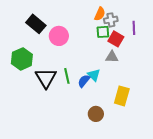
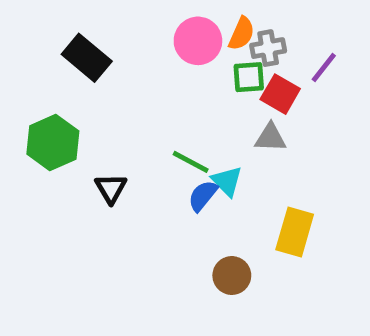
purple line: (134, 28) -> (324, 67), turned 40
pink circle: (59, 36) -> (198, 41), moved
green line: (67, 76) -> (191, 162), moved, turned -49
black triangle: (46, 78) -> (111, 188), size x0.6

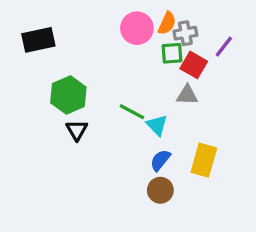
black rectangle: (87, 58) -> (38, 40), moved, turned -52
green hexagon: (53, 142) -> (68, 95), moved
blue semicircle: (203, 196) -> (160, 160), moved

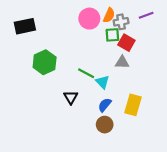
purple line: (224, 47) -> (146, 15), moved, turned 32
black triangle: (77, 130) -> (71, 97), moved

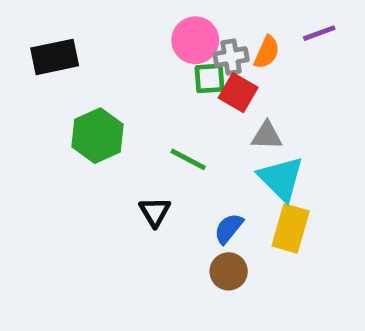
orange semicircle: (109, 15) -> (267, 52), moved
gray cross: (121, 22) -> (231, 57), moved
green square: (112, 35) -> (210, 78), moved
red square: (126, 43) -> (238, 93), moved
cyan triangle: (102, 82) -> (281, 178), moved, size x1.5

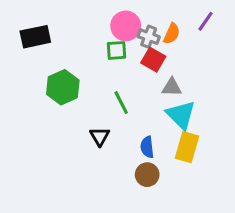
purple line: (319, 33) -> (205, 21), turned -35
gray cross: (231, 57) -> (149, 37), turned 30
green square: (210, 78) -> (117, 50), moved
green line: (188, 159) -> (121, 103), turned 35
blue semicircle: (229, 229) -> (147, 147), turned -45

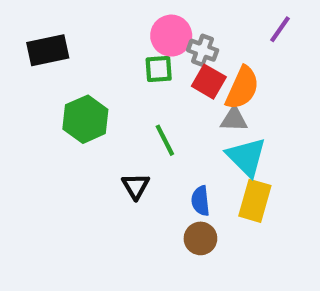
orange semicircle: (172, 34) -> (242, 88), moved, size x1.5

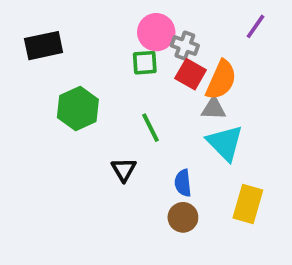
yellow rectangle: (255, 201) -> (248, 204), moved

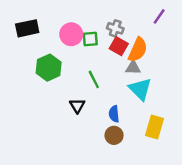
pink circle: (156, 32) -> (71, 34), moved

